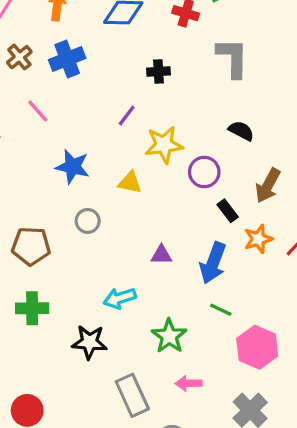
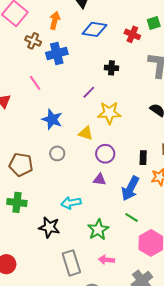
brown cross: (19, 57) -> (33, 41), moved, turned -35
purple circle: (204, 172) -> (105, 154), moved
black rectangle: (228, 211) -> (143, 158), turned 32

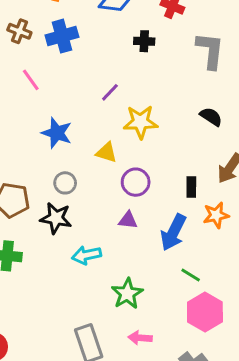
brown cross: (33, 41) -> (19, 31), moved
black cross: (111, 68) -> (144, 41), moved
green line: (132, 217) -> (191, 275), moved
black star: (49, 227) -> (56, 218), moved

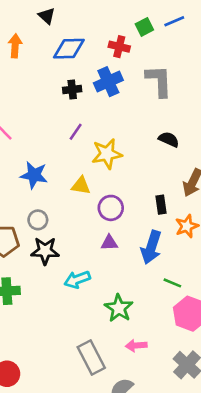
blue cross: (62, 36) -> (108, 82), moved
black cross: (144, 41) -> (72, 90), moved
gray circle: (65, 183) -> (38, 220), moved

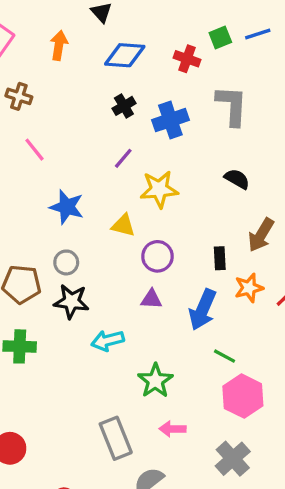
blue cross: (108, 82) -> (170, 120), moved
black cross: (72, 90) -> (124, 106), turned -30

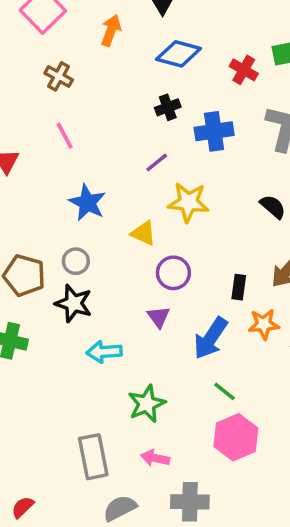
purple triangle: (151, 299) -> (159, 317), turned 40
gray cross: (233, 459) -> (190, 502), moved, turned 32

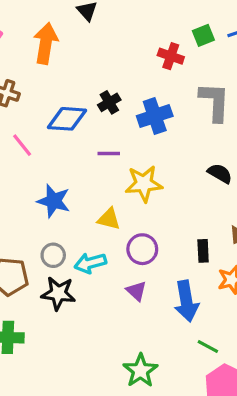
orange arrow: (111, 30) -> (46, 43), size x1.4
blue diamond: (179, 54) -> (67, 119), moved
purple line: (157, 162) -> (109, 153), turned 50
blue arrow: (211, 338) -> (186, 301), turned -33
cyan arrow: (104, 352) -> (90, 263), moved

